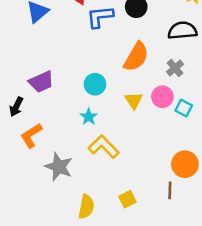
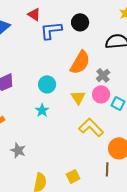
gray cross: (175, 68) -> (103, 75), moved
yellow L-shape: (104, 147) -> (91, 127), moved
gray star: (59, 167) -> (18, 150), size x0.7

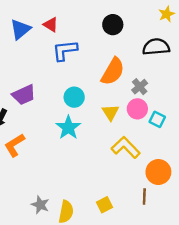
red triangle: (34, 14) -> (51, 25), moved
blue L-shape: (51, 30) -> (65, 50), moved
cyan star: (42, 110) -> (68, 128), size x1.5
gray star: (18, 150) -> (40, 205), moved

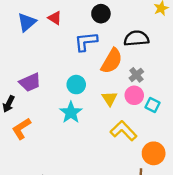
black circle: (113, 25) -> (101, 14), moved
black semicircle: (156, 47) -> (136, 38), moved
blue L-shape: (65, 50) -> (86, 42), moved

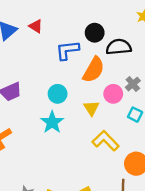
black circle: (101, 14) -> (95, 33), moved
gray cross: (136, 75) -> (133, 84), moved
pink circle: (134, 95) -> (113, 94), moved

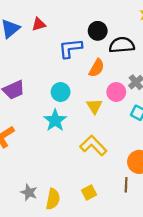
red triangle: (36, 26) -> (39, 24), turned -48
orange semicircle: (94, 70) -> (97, 68), size x0.7
yellow L-shape: (106, 141) -> (93, 146), moved

